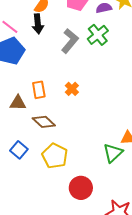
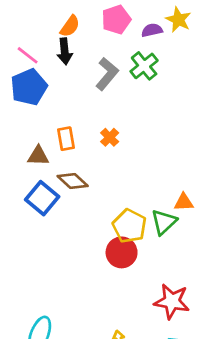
blue square: (19, 150) -> (42, 198), moved, size x1.4
yellow pentagon: (55, 156) -> (129, 226), moved
red circle: (81, 188) -> (122, 252), moved

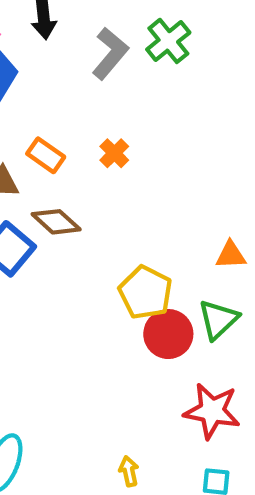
orange rectangle: (66, 139) -> (46, 155), turned -45
green triangle: (164, 222) -> (218, 319), moved
red circle: (122, 252) -> (168, 334), moved

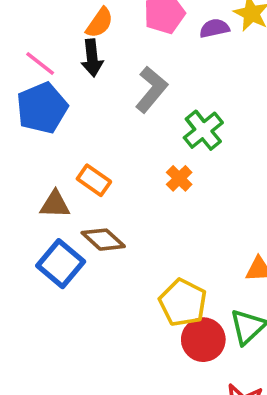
green cross: (168, 41) -> (203, 130), moved
orange cross: (114, 153) -> (179, 178), moved

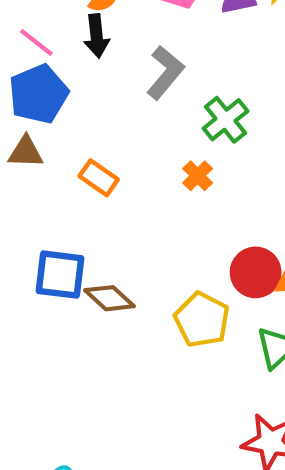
brown triangle: (55, 204) -> (26, 152), moved
brown diamond: (103, 240) -> (109, 298), moved
blue square: (61, 264) -> (60, 275), turned -33
red circle: (203, 340) -> (256, 272), moved

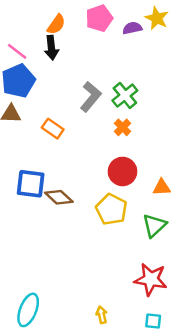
gray L-shape: (165, 73) -> (91, 97), moved
orange cross: (198, 176) -> (123, 127), moved
red circle: (256, 272) -> (123, 171), moved

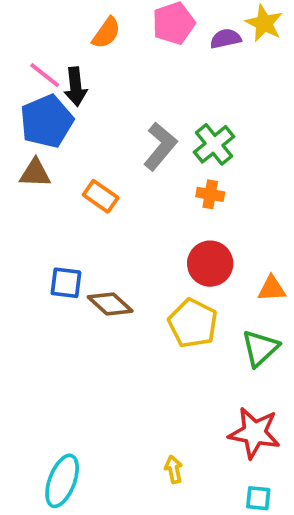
black arrow: (51, 48) -> (76, 87), moved
orange cross: (123, 127) -> (210, 194), turned -35
blue square: (31, 184) -> (66, 283), size x0.7
yellow arrow: (102, 315) -> (174, 469), moved

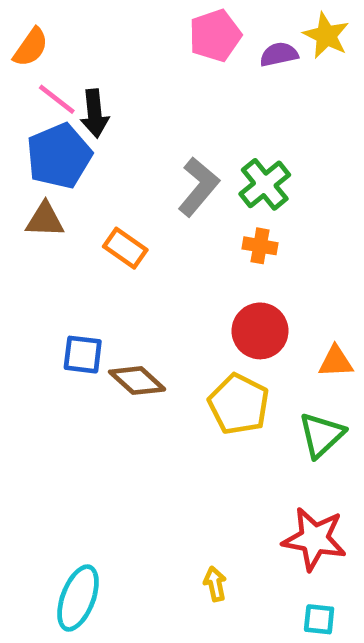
orange semicircle: (106, 33) -> (31, 47), moved

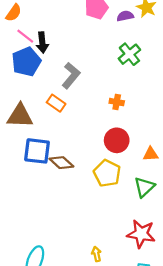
green cross: (265, 184) -> (129, 54), moved
gray L-shape: (199, 187) -> (71, 75), moved
brown triangle: (45, 220) -> (20, 116), moved, size x1.5
blue square: (83, 355) -> (37, 151), size x1.5

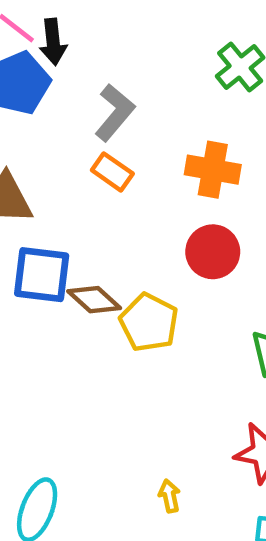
orange cross: (117, 102) -> (213, 170), size x1.6
orange rectangle: (56, 103) -> (112, 172), moved
yellow pentagon: (107, 173) -> (149, 323), moved

